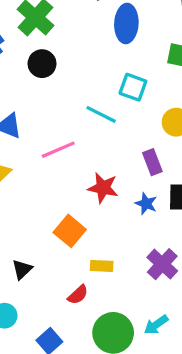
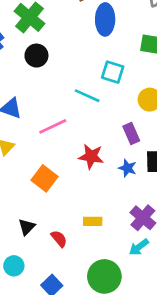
orange square: (70, 231) -> (44, 178), moved
red semicircle: (78, 295) -> (59, 239), moved, turned -84
cyan arrow: (156, 325) -> (139, 247), moved

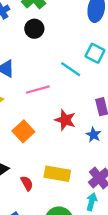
yellow rectangle: (93, 221) -> (57, 174), size x1.6
cyan arrow: (139, 247) -> (92, 202), turned 133

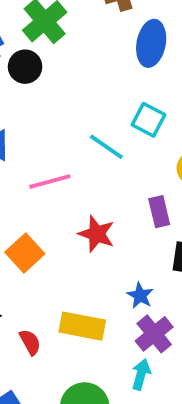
black circle: (34, 29) -> (25, 67), moved
blue star: (94, 135) -> (140, 295), moved

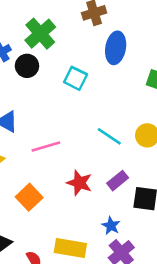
cyan square: (148, 120) -> (76, 78), moved
cyan line: (106, 147) -> (109, 136), moved
purple rectangle: (159, 212) -> (118, 181), moved, turned 65

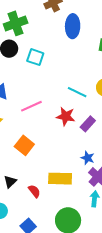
green cross: (40, 34) -> (16, 23), turned 30
cyan square: (76, 78) -> (35, 57), moved
red star: (79, 183) -> (66, 116), moved

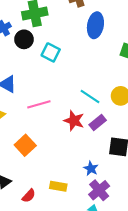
purple rectangle: (88, 124) -> (98, 122), moved
yellow rectangle: (60, 179) -> (58, 186), size x0.7
red semicircle: (34, 191) -> (29, 196), turned 72

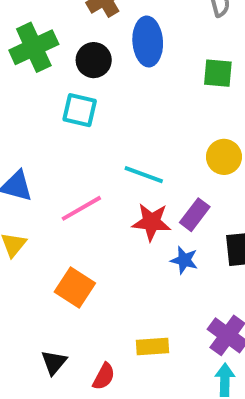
black circle: (24, 39) -> (94, 60), moved
cyan line: (90, 96) -> (144, 175), moved
blue star: (91, 169) -> (184, 260), moved

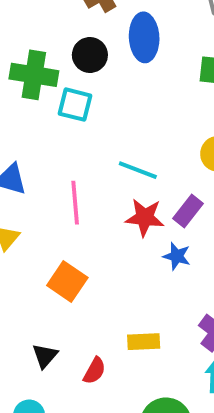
green cross: (34, 47) -> (34, 75), moved, turned 33
pink line: (81, 208) -> (75, 203), turned -66

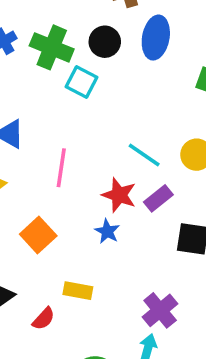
cyan line: (138, 170) -> (144, 155), moved
blue star: (177, 256) -> (107, 231), moved
yellow rectangle: (144, 342) -> (78, 291), moved

